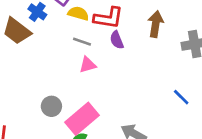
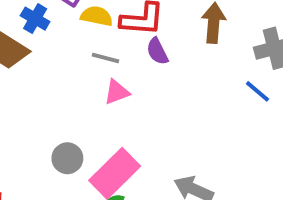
blue line: (181, 97) -> (258, 91), moved

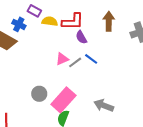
gray line: (106, 58) -> (75, 62), moved, turned -48
blue line: (258, 91) -> (91, 59), moved

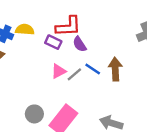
purple rectangle: (34, 11) -> (53, 42), moved
yellow semicircle: (50, 21) -> (25, 30), moved
brown arrow: (109, 21) -> (115, 69), moved

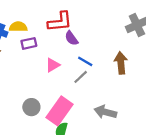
purple rectangle: (53, 42) -> (29, 43), moved, turned -35
brown arrow: (115, 69) -> (121, 63), moved
gray line: (74, 74) -> (81, 77), moved

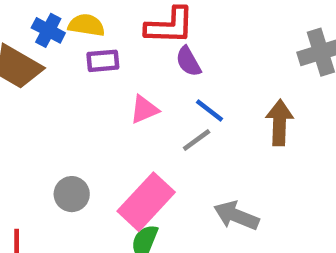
gray circle: (31, 107) -> (72, 194), moved

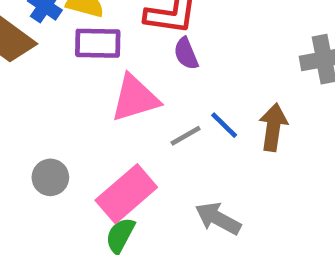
purple rectangle: (103, 61) -> (98, 43), size x1.4
pink triangle: (144, 109) -> (135, 98), size x1.6
blue line: (210, 110) -> (224, 125), moved

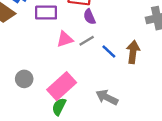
pink triangle: (135, 98) -> (65, 39), size x0.7
gray line: (186, 136) -> (87, 41), moved

